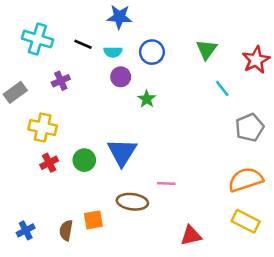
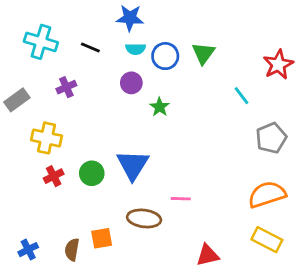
green triangle: (207, 49) -> (203, 53), moved
cyan semicircle: (113, 52) -> (136, 49), moved

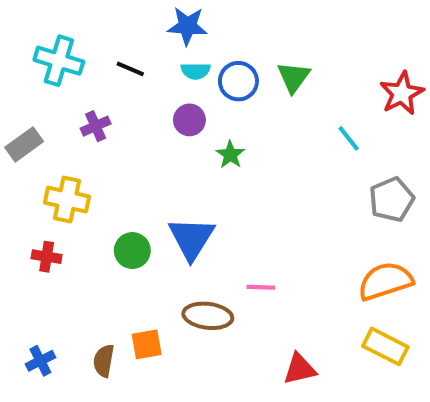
red cross: (54, 176) -> (47, 257), moved, turned 36

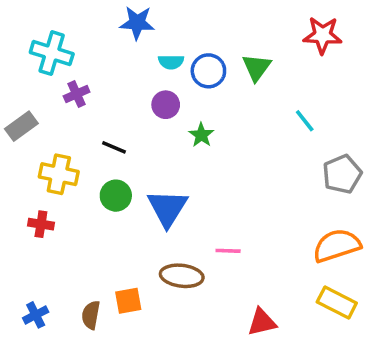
blue star: (187, 26) -> (137, 23), moved
black line: (130, 69) -> (114, 147), moved
red star: (402, 93) -> (323, 35), moved, turned 30
purple cross: (96, 126) -> (77, 94), moved
green circle: (132, 251) -> (116, 196), moved

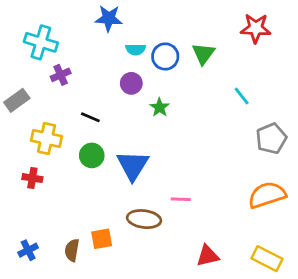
yellow rectangle: (337, 303) -> (267, 259), moved

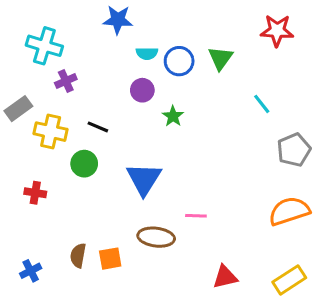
yellow cross: (46, 138) -> (51, 132), moved
green circle: (92, 155) -> (84, 164), moved
brown semicircle: (72, 250) -> (78, 255), moved
yellow rectangle: (267, 259) -> (289, 280), turned -60

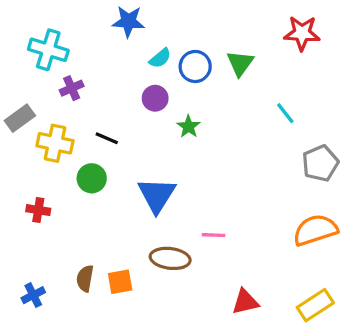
cyan semicircle: (147, 53) -> (160, 58), turned -40

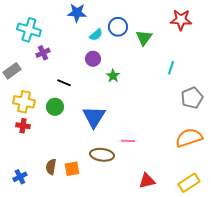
blue circle: (195, 66) -> (118, 27), moved
cyan line: (285, 113) -> (171, 68), turned 56
yellow cross: (55, 143) -> (24, 102), moved

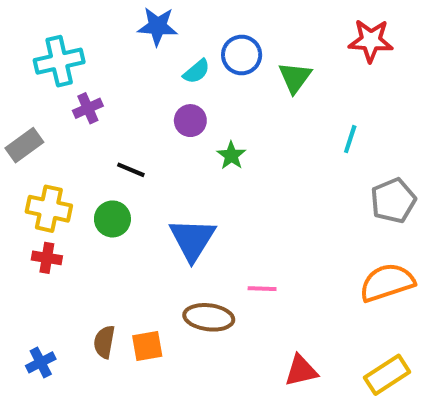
cyan cross: (29, 30) -> (59, 61), turned -30

